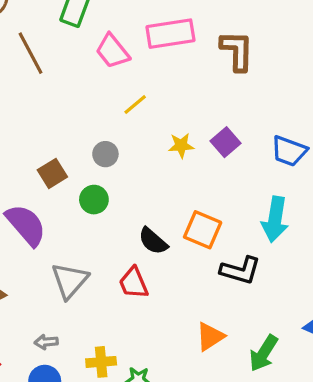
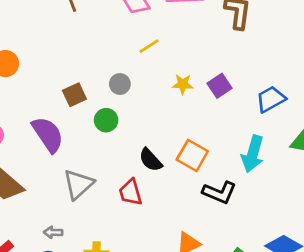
blue trapezoid: (289, 151) -> (271, 99), turned 124

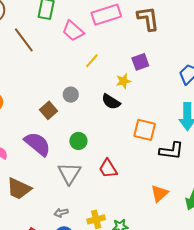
gray circle: (120, 84) -> (71, 95), moved
purple square: (219, 86) -> (140, 62), moved, turned 30
green circle: (106, 120) -> (78, 141), moved
black semicircle: (151, 160) -> (111, 102), moved

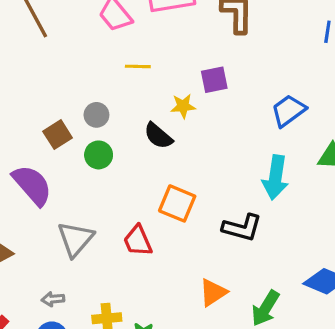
yellow line: (92, 61) -> (138, 66), turned 42
orange square: (145, 130) -> (177, 203), moved
green circle: (78, 141) -> (99, 155), moved

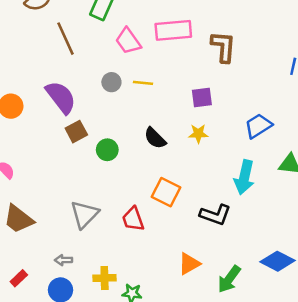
yellow star: (183, 106) -> (198, 134), moved
gray circle: (96, 115) -> (111, 82), moved
purple semicircle: (32, 185) -> (61, 97), moved

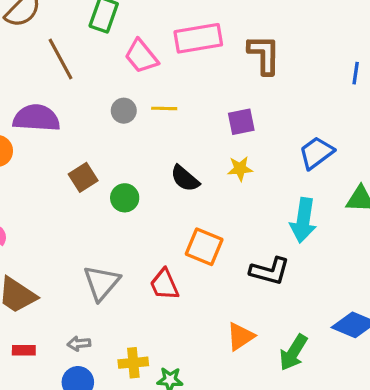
purple semicircle: (61, 97) -> (36, 118), moved, turned -45
red rectangle: (19, 278) -> (24, 350), moved, turned 48

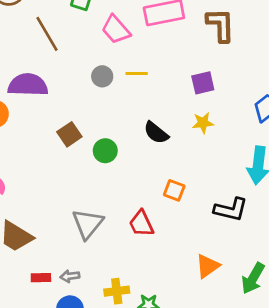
orange square: (204, 247) -> (174, 190), size x0.7
red rectangle: (24, 350) -> (41, 278), moved

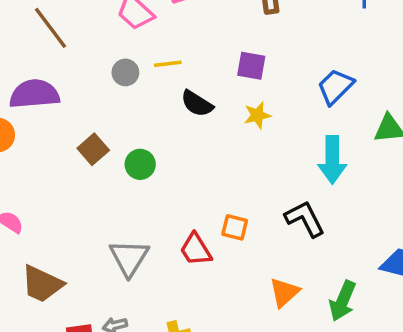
purple square: (203, 83) -> (251, 66), turned 30
black semicircle: (156, 133) -> (197, 104), moved
orange square: (174, 190) -> (235, 227), moved
black L-shape: (231, 209) -> (305, 219), turned -124

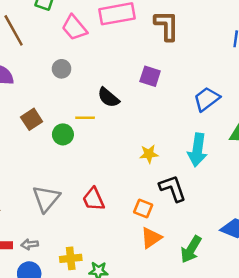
yellow line: (168, 64) -> (85, 118), moved
yellow star: (257, 115) -> (149, 154), moved
orange square: (235, 227) -> (143, 209), moved

